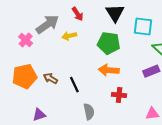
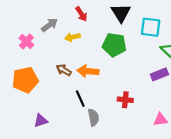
gray arrow: (47, 24) -> (49, 25), size x0.7
orange arrow: (109, 70) -> (88, 71), moved
brown arrow: (51, 78) -> (64, 70), moved
black line: (74, 85) -> (80, 99), moved

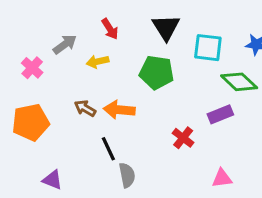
red cross: (125, 100) -> (183, 138), moved, turned 32
purple triangle: (41, 121) -> (52, 180), turned 40

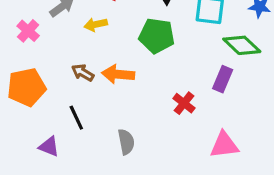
purple rectangle: (220, 114) -> (223, 79), turned -45
black line: (108, 149) -> (76, 118), moved
pink triangle: (222, 178) -> (224, 145), size x1.4

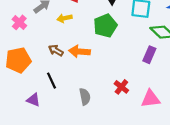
green pentagon: (157, 36) -> (105, 26), turned -30
red cross: (184, 103) -> (121, 87), moved

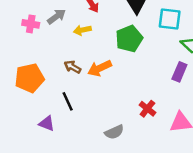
pink cross: (19, 22) -> (31, 24), moved, turned -32
orange arrow: (80, 51) -> (100, 68), turned -30
gray semicircle: (85, 97) -> (114, 132), moved, turned 77

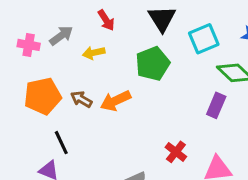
cyan square: (170, 19) -> (204, 39), turned -30
orange pentagon: (29, 78) -> (43, 96), moved
black line: (68, 101) -> (61, 143), moved

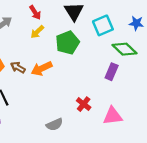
yellow arrow: (94, 53) -> (37, 32), moved, turned -32

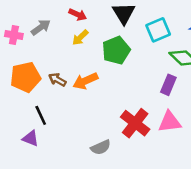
red arrow: (35, 12) -> (78, 15), turned -32
red cross: (84, 104) -> (135, 123), size x1.6
pink triangle: (113, 116) -> (170, 122), moved

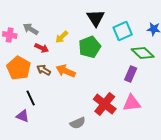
red arrow: (78, 15) -> (42, 48), moved
gray arrow: (41, 27) -> (31, 29), turned -112
orange pentagon: (25, 77) -> (19, 68), turned -30
orange arrow: (85, 81) -> (66, 71), turned 48

